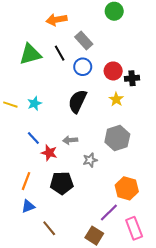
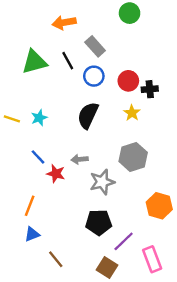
gray star: (90, 160) -> (102, 182), size x1.5
black pentagon: (62, 183) -> (99, 222), moved
orange hexagon: (127, 188) -> (159, 206), moved

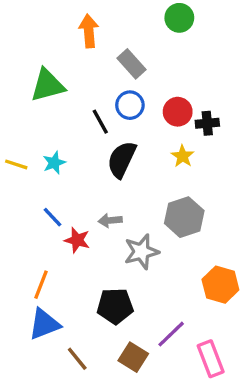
orange arrow: (64, 23) -> (89, 31), turned 95
black line: (68, 61) -> (100, 122), moved
black pentagon: (99, 222) -> (115, 306), moved
blue triangle: (32, 234) -> (44, 324), size x1.5
brown square: (107, 268) -> (133, 357), moved

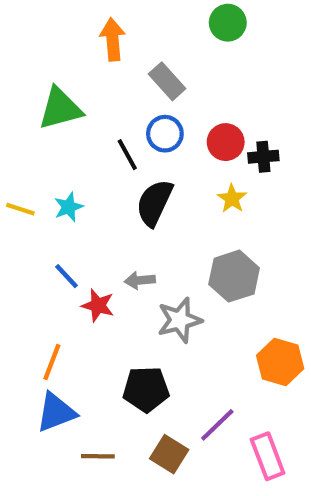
brown line: (77, 359) -> (98, 456), turned -50

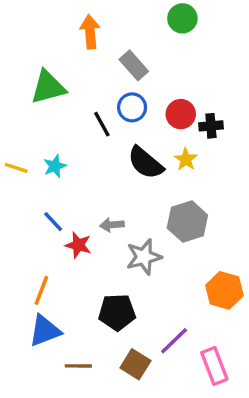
black semicircle: (154, 203) -> (145, 163), moved, turned -75

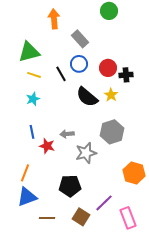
yellow line: (16, 168) -> (34, 75), moved
blue line: (53, 222) -> (32, 132), turned 32

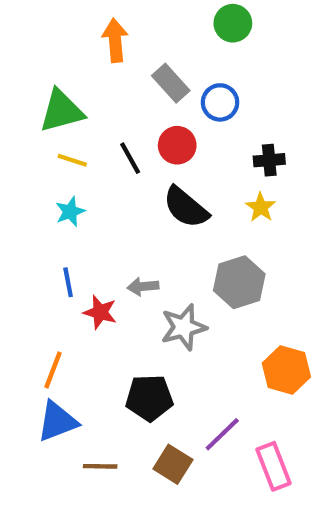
blue circle: (79, 64) -> (220, 102), moved
red circle: (108, 68) -> (177, 145), moved
yellow star: (111, 95) -> (261, 207), moved

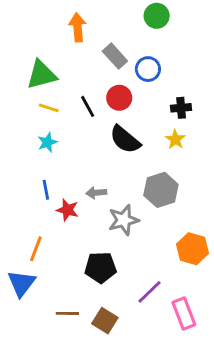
blue triangle: (57, 421) -> (21, 283), moved, turned -32
brown square: (173, 464) -> (105, 321), moved

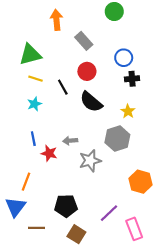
blue circle: (148, 69) -> (124, 58), moved
black line: (88, 106) -> (63, 87), moved
yellow star: (175, 139) -> (128, 111), moved
black pentagon: (101, 267) -> (66, 206), moved
brown line: (67, 313) -> (37, 228), moved

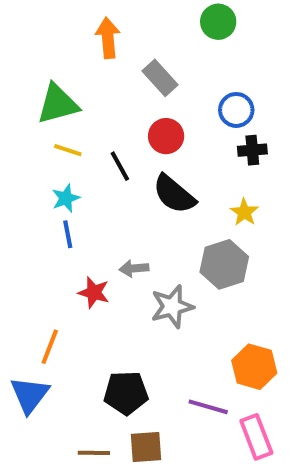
blue line: (33, 139) -> (68, 234), moved
orange hexagon: (140, 182) -> (254, 367), moved
purple line: (109, 213) -> (208, 407), turned 60
brown line: (37, 228) -> (94, 453), moved
brown square: (76, 234) -> (146, 447), turned -36

